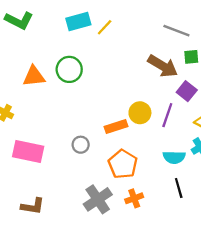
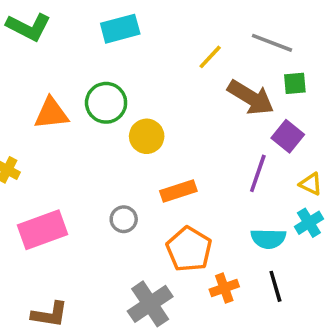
yellow line: (105, 27) -> (210, 57), moved
yellow circle: (140, 113) -> (147, 136), moved
pink rectangle: (28, 152) -> (43, 230), turned -32
orange cross: (134, 198) -> (224, 288), moved

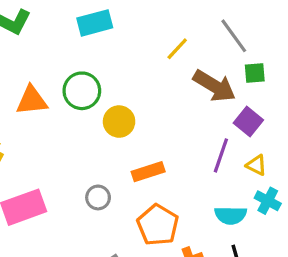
gray line: (272, 43) -> (234, 36), turned 33
yellow triangle: (311, 184) -> (256, 165), moved
cyan cross: (309, 223) -> (268, 201), turned -30

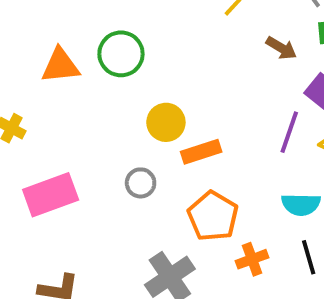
brown arrow: (214, 86) -> (281, 48), size x0.6
yellow circle: (119, 122) -> (166, 122), moved

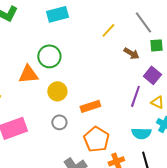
orange triangle: (60, 66) -> (28, 74), moved
yellow circle: (166, 122) -> (57, 91), moved

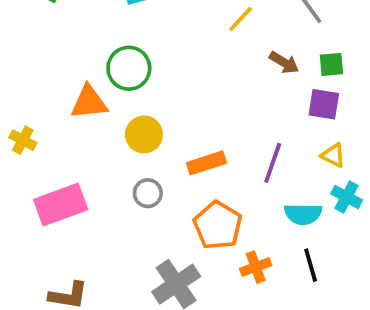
green square: (156, 45) -> (331, 64), moved
purple square: (152, 75) -> (324, 104), turned -30
purple line: (135, 96) -> (273, 163), moved

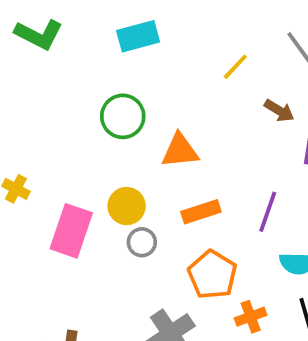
orange triangle: (89, 102) -> (180, 151), moved
yellow circle: (144, 134) -> (127, 206), moved
pink rectangle: (61, 205) -> (71, 231), moved, turned -51

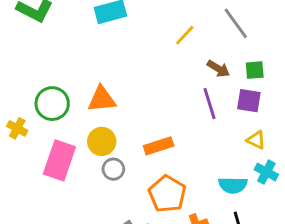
green circle: (123, 116) -> (52, 104), moved
orange triangle: (180, 151) -> (102, 99), moved
purple line: (268, 212) -> (210, 104), moved, turned -36

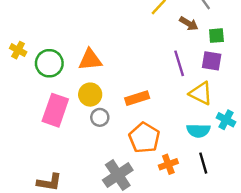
brown arrow: (218, 69) -> (189, 24), moved
yellow cross: (17, 128) -> (18, 50), moved
yellow triangle: (256, 140) -> (201, 93), moved, size x1.5

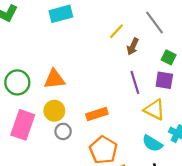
brown arrow: (189, 24) -> (133, 46), moved, turned 84
green square: (216, 36) -> (169, 57), turned 32
cyan semicircle: (198, 131) -> (152, 143), turned 30

